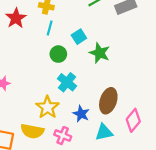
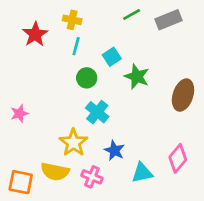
brown ellipse: (108, 101) -> (183, 95), moved

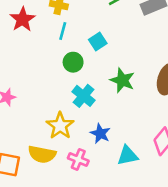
green star: (137, 77) -> (122, 80), moved

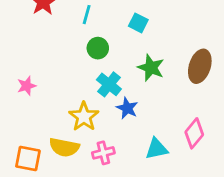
cyan square: (98, 41) -> (138, 23), moved, turned -30
blue star: (100, 134) -> (127, 108), moved
pink cross: (78, 159) -> (103, 153), turned -36

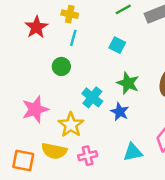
green circle: (98, 48) -> (61, 66), moved
pink star: (27, 86) -> (35, 109), moved, size x1.6
blue star: (127, 108) -> (120, 112), moved

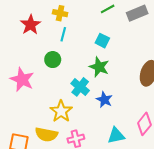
green star: (128, 83) -> (99, 67), moved
pink star: (35, 109) -> (22, 80), moved, turned -30

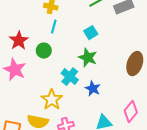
red star: (31, 25) -> (19, 41), moved
cyan square: (102, 41) -> (91, 33), turned 32

